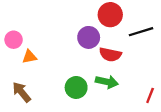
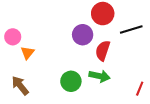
red semicircle: (110, 54) -> (103, 51), turned 96
orange triangle: (29, 57) -> (28, 53), turned -40

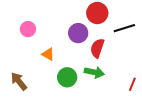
pink circle: (13, 37) -> (28, 29), moved
orange triangle: (28, 53) -> (48, 54), moved, turned -40

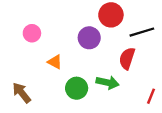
red semicircle: (97, 48) -> (127, 58), moved

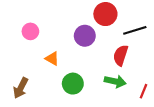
green arrow: (108, 82) -> (115, 81), moved
brown arrow: (22, 93) -> (21, 88), turned -114

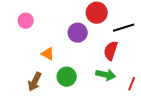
pink circle: (30, 31) -> (26, 21), moved
brown arrow: (21, 88) -> (35, 82), moved

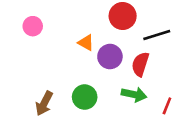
purple circle: (78, 33) -> (110, 57), moved
orange triangle: (48, 54) -> (86, 43), moved

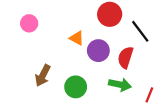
black line: (157, 35) -> (140, 31), turned 70
brown arrow: (44, 103) -> (43, 76), moved

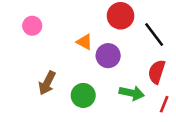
red semicircle: (126, 57) -> (157, 72), moved

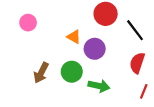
green arrow: (132, 93) -> (99, 86), moved
green circle: (83, 95) -> (72, 72), moved

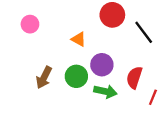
purple circle: (95, 49) -> (102, 65), moved
red semicircle: (137, 63) -> (134, 77), moved

